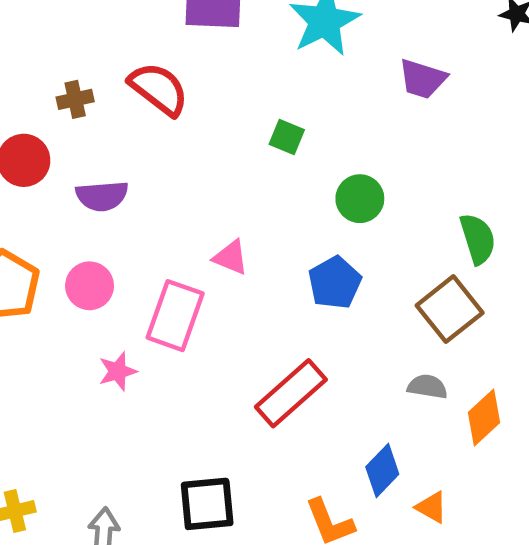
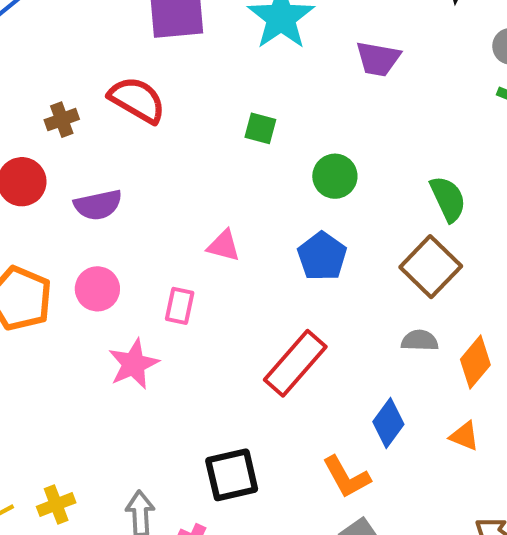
pink rectangle: (175, 316) -> (180, 306), size x0.6
pink star: (118, 371) -> (134, 364), size x1.4
orange triangle: (432, 507) -> (464, 436), moved

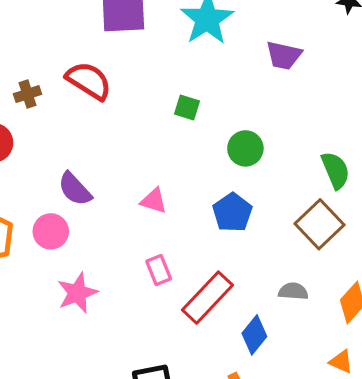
purple semicircle: (98, 205) -> (75, 189), moved, turned 57
pink rectangle: (180, 306) -> (159, 270), moved, turned -36
gray semicircle: (420, 341) -> (293, 291), moved
blue diamond: (388, 423) -> (254, 335), moved

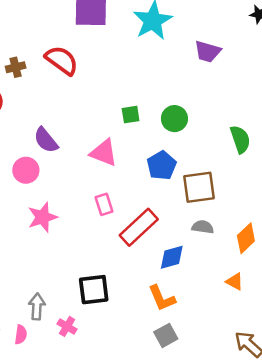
green square: (187, 108) -> (131, 115), moved, turned -30
pink triangle: (154, 201) -> (104, 153), size x1.4
brown square: (320, 224) -> (199, 187), moved, turned 32
blue diamond: (254, 335) -> (172, 257), turned 32

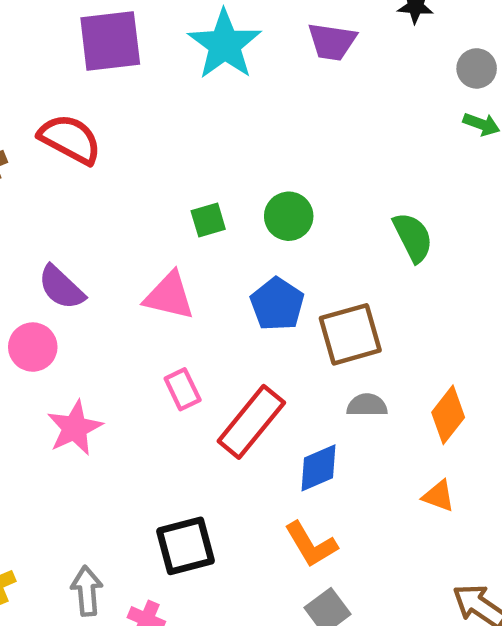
purple trapezoid: (208, 51) -> (332, 42), moved

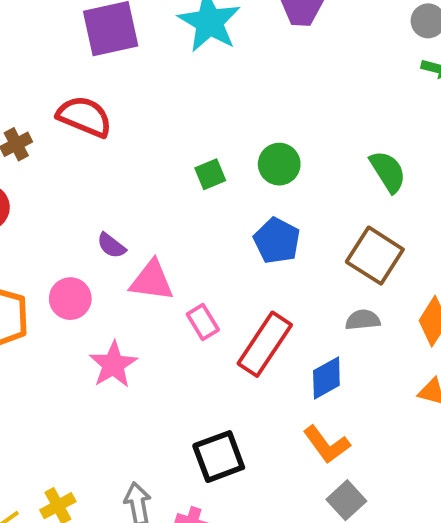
purple semicircle: (61, 287) -> (111, 246), moved, size x0.7
pink triangle: (169, 296) -> (152, 281), moved
brown square: (350, 334) -> (375, 256), moved, turned -36

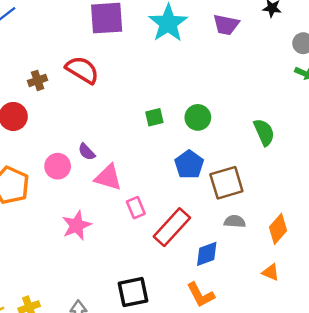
brown square: (375, 256) -> (226, 183), moved, turned 32
pink circle: (70, 299) -> (58, 166), moved

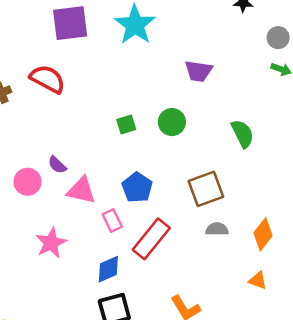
purple trapezoid: (226, 25) -> (198, 71), moved
blue pentagon: (189, 164) -> (137, 187), moved
blue diamond: (207, 254) -> (108, 269), moved

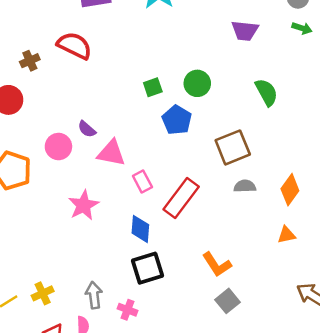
purple trapezoid: (198, 71) -> (245, 31), moved
blue pentagon: (137, 187) -> (177, 120), moved
blue diamond: (108, 269) -> (140, 229), turned -60
orange triangle: (258, 280) -> (286, 235), turned -30

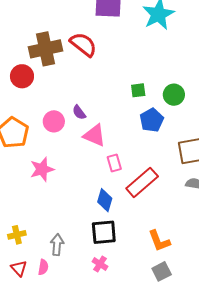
brown cross: (30, 61) -> (45, 49), size x2.0
pink star: (84, 205) -> (42, 169), moved
pink cross: (127, 310) -> (100, 264), moved

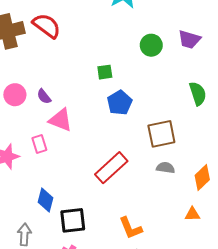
green circle: (174, 95) -> (151, 45), moved
pink circle: (54, 121) -> (15, 95), moved
pink rectangle: (114, 163) -> (39, 144), moved
blue diamond: (105, 200) -> (45, 200), moved

